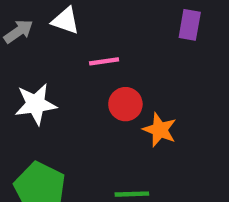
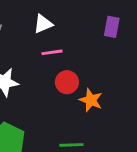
white triangle: (66, 21) -> (43, 24), moved, turned -42

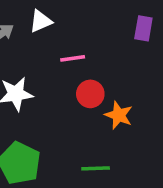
white triangle: (43, 24) -> (41, 21), moved

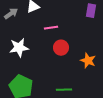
orange star: (119, 115) -> (88, 61), moved

